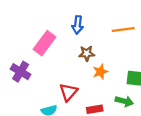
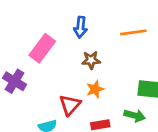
orange star: (100, 72) -> (95, 89), moved

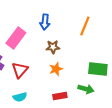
orange line: (133, 32) -> (85, 26), turned -60
red triangle: (70, 105) -> (20, 70), moved

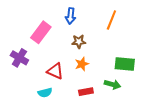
red triangle: (20, 70) -> (55, 71), moved, turned -48

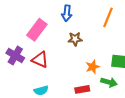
orange star: (82, 64) -> (93, 67), moved
red triangle: (55, 71) -> (40, 60), moved

